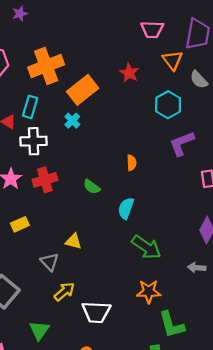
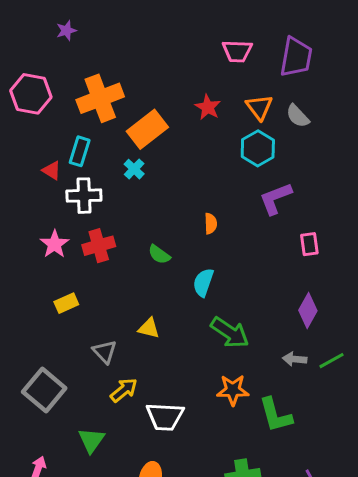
orange triangle: (173, 60) -> (259, 107), moved
yellow triangle: (73, 241) -> (149, 328), moved
green L-shape: (171, 325) -> (276, 415), moved

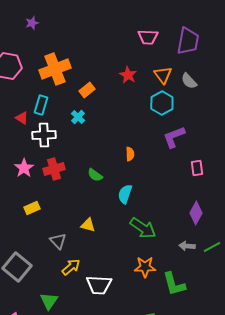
orange rectangle: (147, 129) -> (87, 90), size x0.6

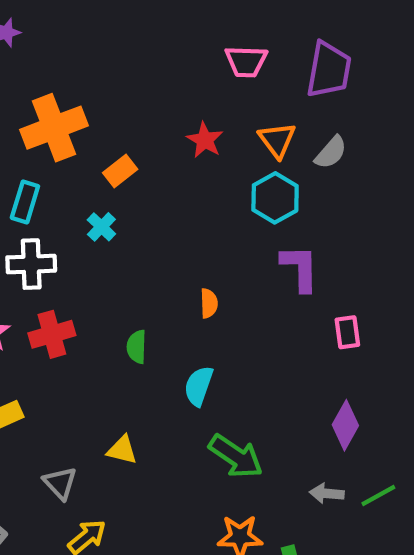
gray semicircle: (189, 81) -> (331, 152), turned -96
purple L-shape: (174, 137) -> (300, 268), turned 110
green semicircle: (95, 175) -> (137, 347), turned 56

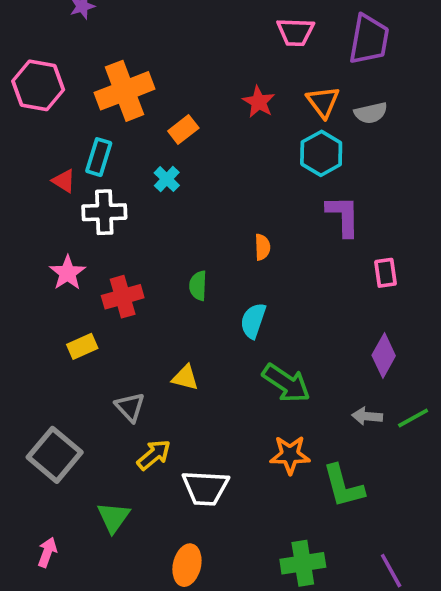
gray semicircle: (331, 152) -> (371, 113), turned 36
red cross: (52, 334) -> (123, 297), moved

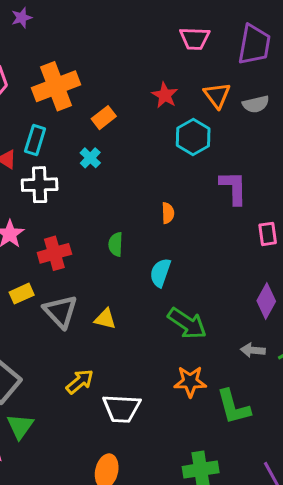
cyan hexagon: (321, 153) -> (193, 137), moved
gray triangle: (130, 407) -> (60, 311), moved, size x1.4
green triangle: (113, 517) -> (20, 426), moved

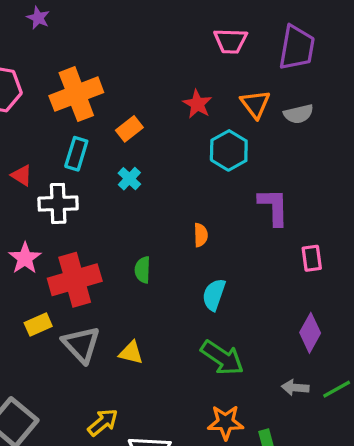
purple star: (22, 18) -> (38, 18), turned -30
cyan rectangle: (35, 140) -> (76, 154), moved
cyan cross: (90, 158) -> (129, 179), moved
red cross: (54, 253) -> (75, 280), size x1.4
cyan semicircle: (160, 273) -> (214, 295), moved

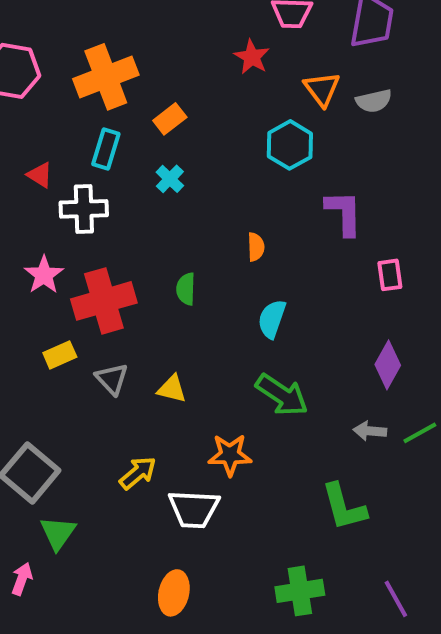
red star: (197, 104) -> (252, 57), moved
gray triangle: (81, 344) -> (112, 379), size x0.7
orange star: (226, 422) -> (230, 455), moved

